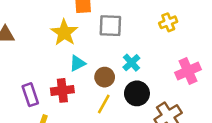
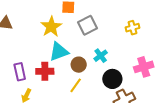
gray square: (110, 26) -> (88, 25), turned -36
cyan triangle: (77, 63) -> (59, 52), size x1.5
black circle: (137, 93) -> (112, 79), moved

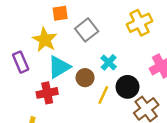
yellow cross: (133, 28) -> (139, 23), size x1.5
purple rectangle: (20, 72) -> (21, 62), moved
yellow line: (76, 85) -> (103, 95), moved

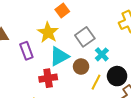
orange square: (60, 13) -> (62, 10), turned -32
gray square: (87, 30) -> (85, 37), moved

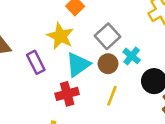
brown circle: (81, 67) -> (108, 64), moved
yellow line: (96, 82) -> (112, 96), moved

